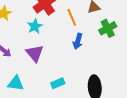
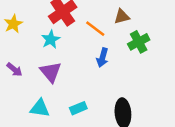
orange line: (72, 17) -> (95, 29), turned -30
cyan triangle: (16, 83) -> (40, 108), moved

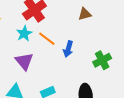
orange line: (95, 29) -> (47, 39), moved
green cross: (139, 42) -> (102, 60), moved

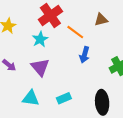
orange line: (47, 39) -> (75, 32), moved

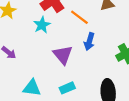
purple triangle: (40, 67) -> (63, 55), moved

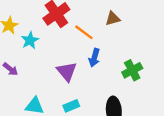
cyan star: (42, 25) -> (30, 40), moved

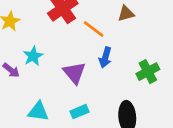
cyan star: (30, 40) -> (33, 56), moved

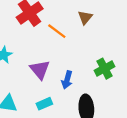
brown triangle: (126, 14) -> (85, 17), turned -35
blue arrow: (105, 57) -> (67, 80), moved

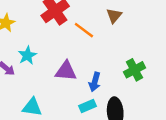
purple triangle: (40, 70) -> (66, 71), turned -45
cyan rectangle: (44, 104) -> (88, 106), moved

